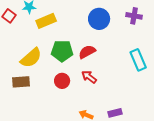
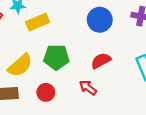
red semicircle: (87, 52) -> (101, 61), moved
red circle: (62, 81) -> (46, 92), moved

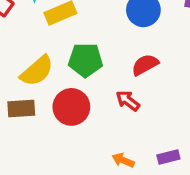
red circle: (46, 92) -> (71, 107), size x1.5

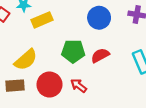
green pentagon: (85, 60) -> (73, 51), moved
red arrow: (128, 101) -> (79, 86), moved

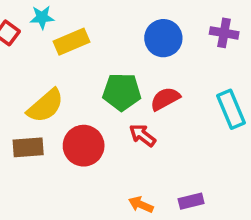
red arrow: (79, 86) -> (143, 135), moved

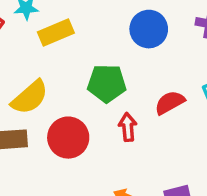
red semicircle: (165, 99) -> (170, 103), moved
red arrow: (143, 135) -> (128, 127), turned 48

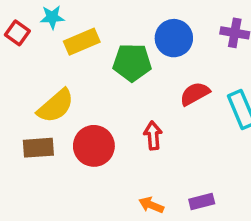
green pentagon: (107, 83) -> (132, 62), moved
red semicircle: (170, 103) -> (195, 94), moved

